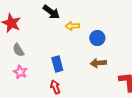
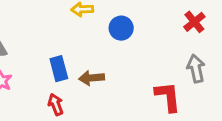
brown arrow: (98, 63) -> (92, 78), moved

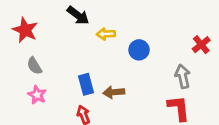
gray arrow: (196, 69) -> (183, 76), moved

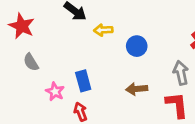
brown arrow: (114, 92) -> (137, 89), moved
pink star: (37, 95) -> (55, 92), moved

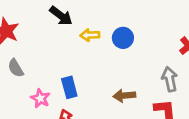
blue circle: (137, 46) -> (123, 38), moved

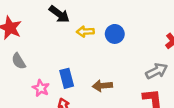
gray arrow: (170, 79) -> (157, 71), turned 75
brown arrow: (124, 96) -> (102, 86), moved

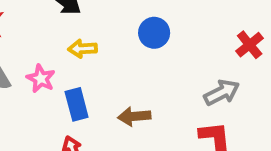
yellow arrow: (85, 31) -> (83, 49), moved
pink star: (41, 88) -> (41, 79), moved

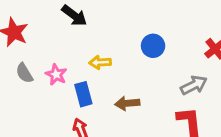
blue circle: (154, 33) -> (153, 46), moved
yellow arrow: (83, 49) -> (100, 62), moved

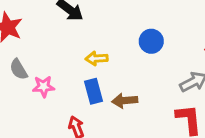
pink star: (56, 75) -> (44, 87), moved, turned -30
blue rectangle: (83, 94) -> (93, 91), moved

